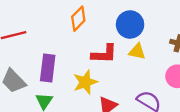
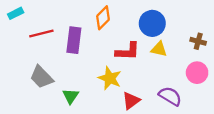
purple rectangle: (48, 68) -> (74, 40), moved
yellow star: (85, 82) -> (110, 78), turned -30

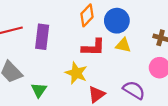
orange diamond: (103, 18) -> (87, 15), moved

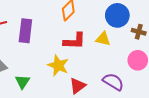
blue circle: (117, 21) -> (117, 15), moved

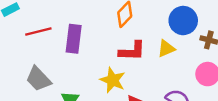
yellow triangle: (103, 39) -> (166, 49), turned -35

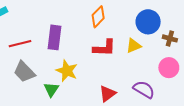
red line: (38, 31) -> (20, 44), moved
yellow star: (113, 80) -> (67, 71), moved

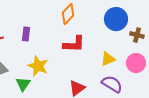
purple rectangle: (54, 37) -> (26, 34), size x0.6
yellow triangle: (133, 46) -> (108, 59), moved

